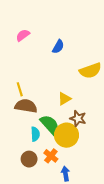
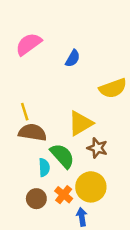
pink semicircle: (23, 35) -> (29, 44), size x1.5
yellow triangle: (64, 99) -> (80, 123), size x1.5
yellow circle: (66, 135) -> (91, 187), moved

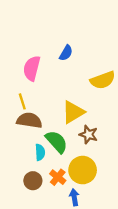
pink semicircle: (29, 44) -> (32, 68), moved, turned -40

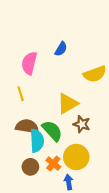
brown semicircle: (29, 120) -> (27, 126), moved
cyan semicircle: (40, 152) -> (37, 141), size x1.5

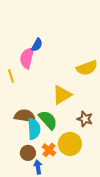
blue semicircle: (61, 49) -> (37, 45), moved
yellow line: (21, 94) -> (11, 76), moved
brown star: (82, 124) -> (85, 119), moved
blue arrow: (69, 182) -> (38, 167), moved

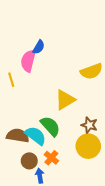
brown semicircle: (25, 116) -> (18, 136), moved
cyan semicircle: (34, 129) -> (36, 136), turned -50
yellow circle: (70, 144) -> (88, 146), moved

